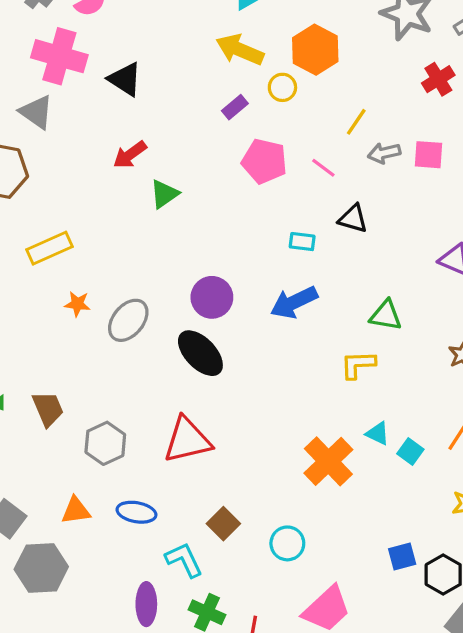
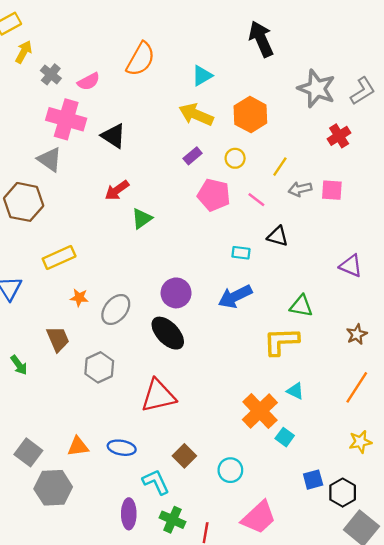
yellow circle: (282, 87) -> (235, 158), moved
yellow L-shape: (358, 365) -> (281, 341), size x1.4
brown trapezoid: (48, 409) -> (58, 339), moved
gray hexagon: (105, 443) -> (99, 367), moved
cyan square: (410, 452) -> (285, 437), moved

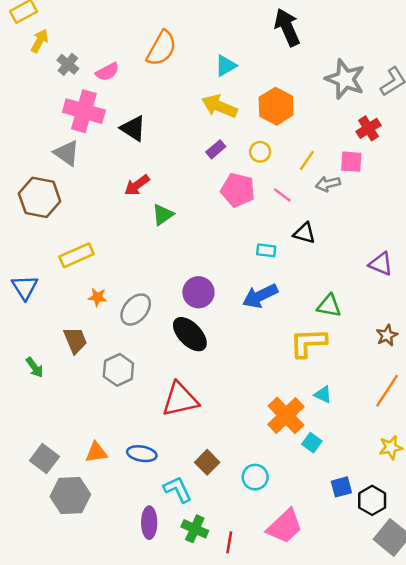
pink square: (332, 190) -> (351, 162), moved

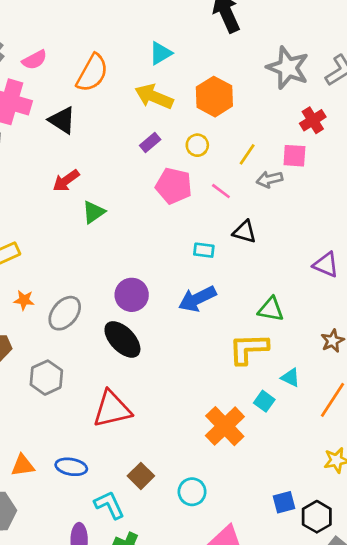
orange semicircle: (162, 48) -> (92, 73), moved
cyan triangle: (323, 395) -> (291, 378), moved
cyan square: (312, 443) -> (264, 401), moved

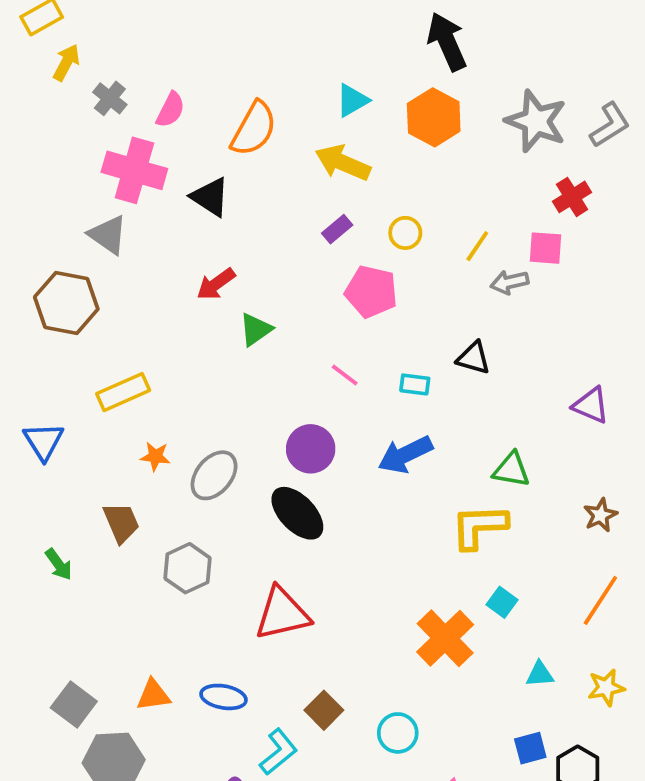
pink semicircle: (34, 60) -> (170, 110), turned -35
orange hexagon: (214, 97) -> (434, 117), moved
pink line: (221, 191) -> (345, 375), moved
cyan triangle: (291, 378) -> (540, 674), moved, turned -30
cyan L-shape: (109, 505) -> (278, 752), turned 76

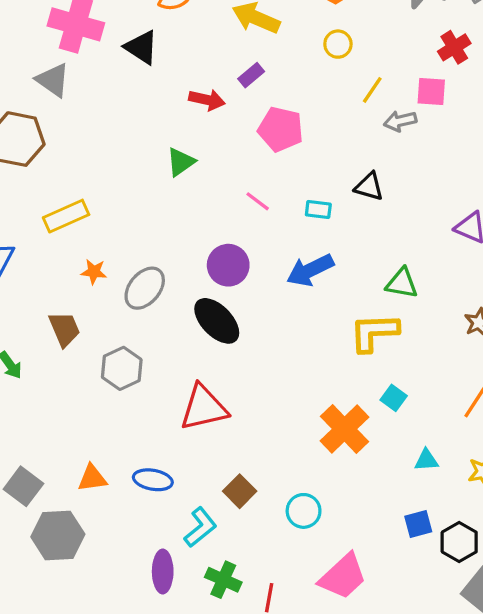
yellow circle: (405, 233) -> (338, 44), moved
red arrow: (216, 284) -> (207, 100), moved, turned -132

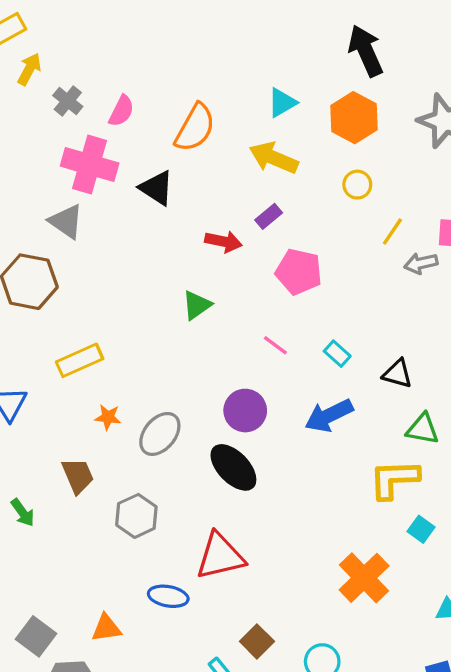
black triangle: (369, 187) -> (397, 374), moved
cyan rectangle: (318, 210) -> (337, 354), turned 35
cyan square: (394, 398) -> (421, 529), moved
blue ellipse: (153, 480) -> (168, 596), moved

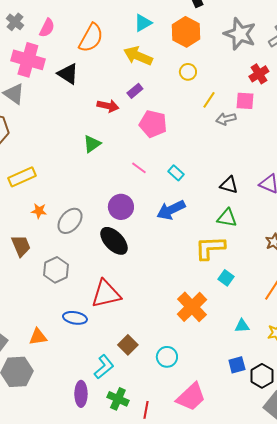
black triangle: (397, 374) -> (229, 185), moved

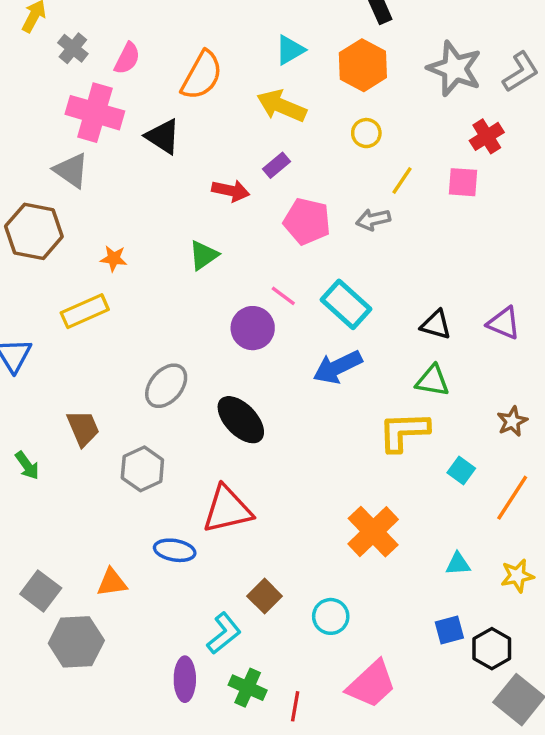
gray arrow: (226, 119) -> (373, 220), moved
cyan rectangle: (176, 173) -> (346, 304), size x1.8
purple circle: (121, 207) -> (253, 328), moved
orange star: (39, 211) -> (114, 259), moved
cyan square: (226, 278) -> (461, 471), moved

